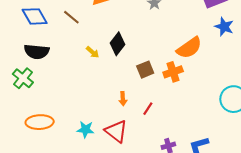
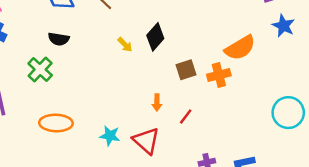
black semicircle: (37, 52) -> (59, 39), size x0.7

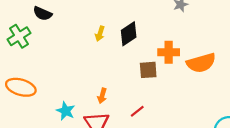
yellow arrow: (125, 45) -> (100, 34), turned 48
orange cross: (219, 75) -> (169, 52), moved
orange arrow: (157, 103) -> (102, 96), moved

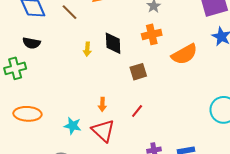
black diamond: (129, 34) -> (113, 43), turned -45
green cross: (19, 36) -> (15, 68), turned 30
orange cross: (169, 52) -> (152, 34), moved

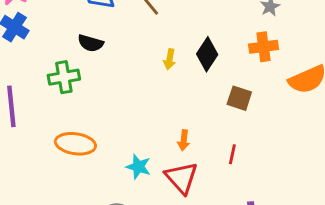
black diamond: (113, 43) -> (207, 54), turned 30
brown square: (138, 72) -> (239, 98), turned 30
red line: (137, 111) -> (232, 154), turned -32

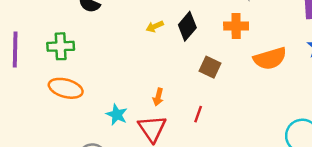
yellow arrow: (170, 59) -> (155, 26), turned 49
green cross: (64, 77) -> (61, 46), moved

